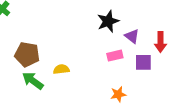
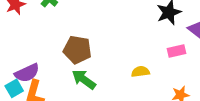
yellow semicircle: (61, 69) -> (140, 72), moved

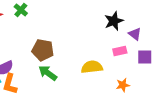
yellow semicircle: (140, 72) -> (92, 67), size x1.5

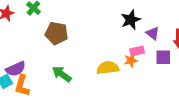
brown pentagon: (43, 50) -> (56, 33), moved
orange star: (123, 85) -> (131, 60), moved

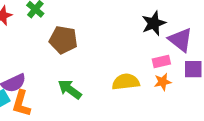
purple triangle: (153, 33) -> (180, 40), size x1.5
orange star: (131, 60) -> (163, 82), moved

